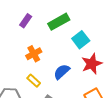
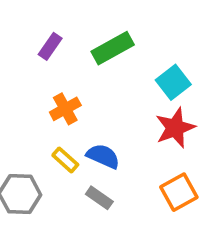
cyan square: (81, 40) -> (173, 82), moved
blue semicircle: (62, 72) -> (103, 156), moved, turned 66

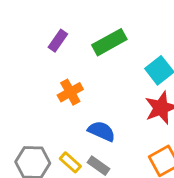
yellow rectangle: (65, 160) -> (70, 162), moved

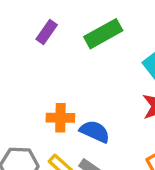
orange cross: (70, 92) -> (60, 118), moved, turned 30

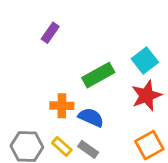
green rectangle: (103, 34) -> (98, 75), moved

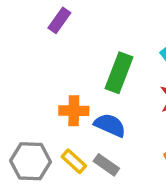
green rectangle: (98, 75) -> (119, 73), turned -40

